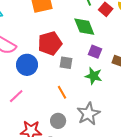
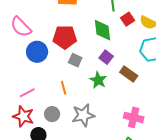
pink line: (16, 96) -> (27, 93), moved

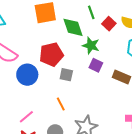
green diamond: (102, 30) -> (73, 27), moved
green star: (98, 80) -> (91, 45), moved

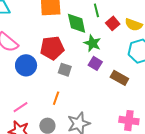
orange line: (61, 104) -> (56, 98), turned 40

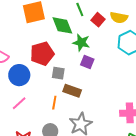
brown rectangle: (119, 78) -> (72, 91), moved
pink line: (21, 107) -> (19, 103), moved

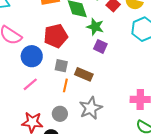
gray square: (58, 73) -> (61, 66), moved

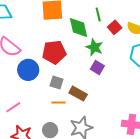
pink line: (30, 84) -> (13, 107), moved
orange line: (65, 85) -> (59, 103), turned 72

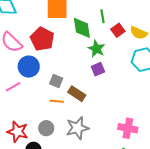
red pentagon: (54, 52) -> (42, 39), moved, turned 30
purple square: (97, 68) -> (98, 69), turned 32
pink line: (13, 107) -> (13, 87), moved

